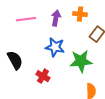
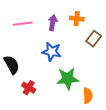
green star: (81, 61) -> (68, 79), moved
red cross: (43, 76) -> (29, 88), moved

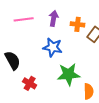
orange cross: (77, 19) -> (78, 24), moved

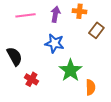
orange cross: (78, 24) -> (79, 11), moved
green star: (69, 74) -> (70, 70), turned -30

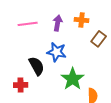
black semicircle: (14, 56) -> (37, 66), moved
red cross: (31, 79) -> (21, 85), moved, turned -32

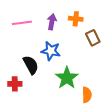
brown rectangle: (99, 39) -> (93, 38), turned -63

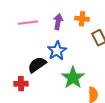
blue star: (51, 51) -> (57, 51), turned 30
black semicircle: (31, 65) -> (37, 65), turned -96

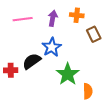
red cross: (21, 84) -> (11, 70), moved

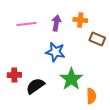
brown rectangle: (94, 34) -> (97, 39), turned -42
blue star: (52, 47) -> (55, 52), turned -30
black semicircle: (32, 61) -> (35, 86), moved

